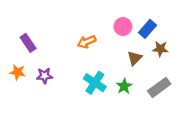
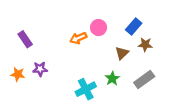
pink circle: (123, 27) -> (99, 28), moved
orange star: (18, 72) -> (18, 74), moved
cyan cross: (95, 83) -> (86, 89), moved, turned 30

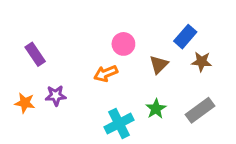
pink circle: (99, 28) -> (123, 44), moved
orange arrow: (78, 38) -> (106, 73), moved
brown triangle: (122, 53) -> (159, 65), moved

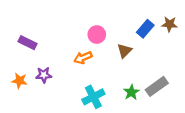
purple rectangle: (35, 54) -> (28, 43), turned -30
brown star: (202, 62) -> (169, 24), moved
green star: (156, 109) -> (131, 92), moved

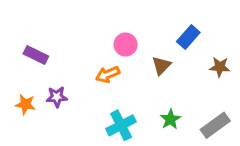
brown star: (169, 24) -> (220, 67), moved
gray rectangle: (157, 86) -> (215, 125), moved

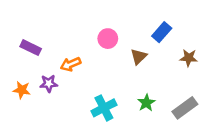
orange arrow: (108, 74) -> (71, 64), moved

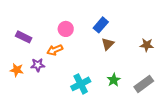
blue rectangle: (162, 32) -> (101, 25), moved
pink circle: (108, 39) -> (66, 29), moved

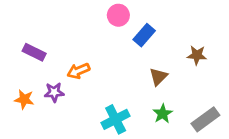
pink circle: (66, 29) -> (118, 15), moved
brown triangle: (108, 44) -> (158, 77), moved
brown star: (147, 45) -> (197, 55), moved

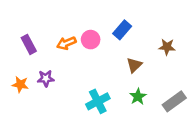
pink circle: (118, 15) -> (91, 40), moved
purple rectangle: (34, 52) -> (29, 44), turned 36
orange arrow: (78, 71) -> (66, 43), moved

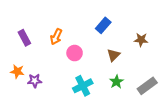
pink circle: (91, 40) -> (75, 53), moved
orange arrow: (66, 43) -> (56, 37), turned -42
purple star: (46, 78) -> (35, 81), moved

